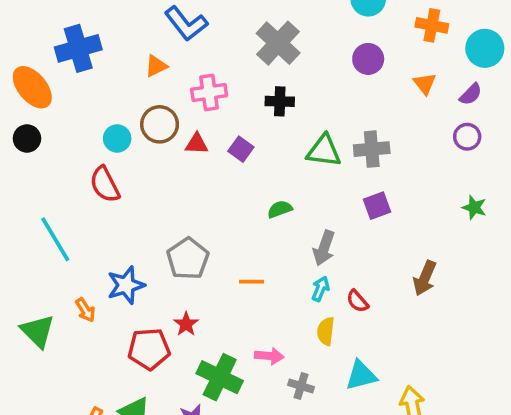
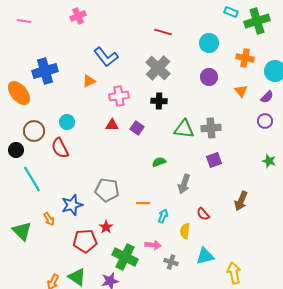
brown circle: (160, 124) -> (34, 131), moved
black circle: (27, 138) -> (16, 150), moved
gray pentagon: (188, 259) -> (107, 190), turned -30
cyan arrow: (320, 289) -> (163, 216), moved

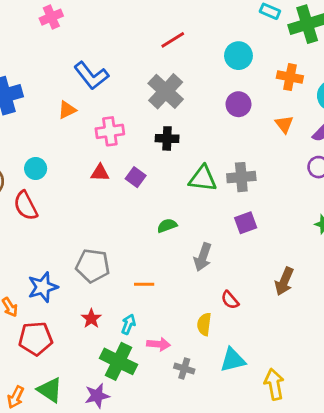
red line: (163, 32) -> (173, 40), turned -48
cyan arrow: (163, 216) -> (128, 324), moved
red pentagon: (85, 241) -> (36, 339), moved

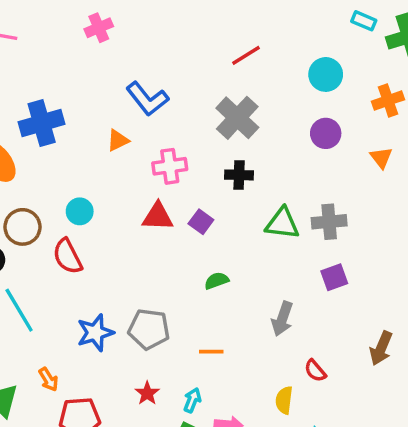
orange cross: (290, 77) -> (388, 100), turned -30
red triangle: (100, 173) -> (158, 217), size x1.4
green semicircle: (167, 226) -> (217, 281), moved
blue star: (43, 287) -> (95, 333), moved

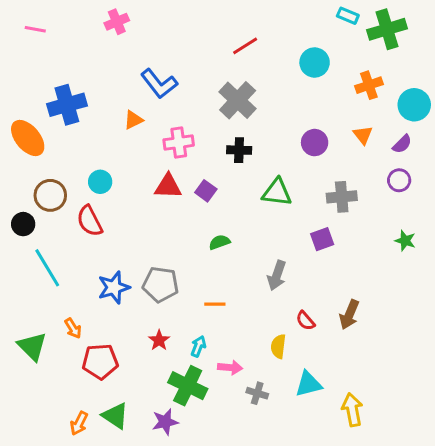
purple circle: (326, 133) -> (315, 143), moved
gray cross: (329, 222) -> (342, 197), moved
brown arrow: (381, 348) -> (349, 315), moved

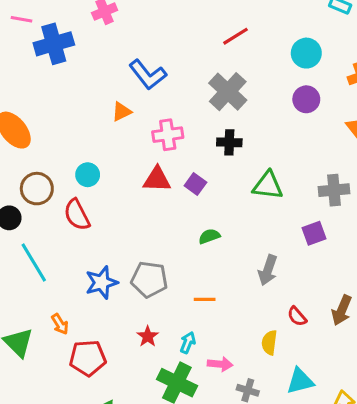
blue cross: (67, 105) -> (54, 44), moved
purple circle: (315, 143) -> (306, 99), moved

